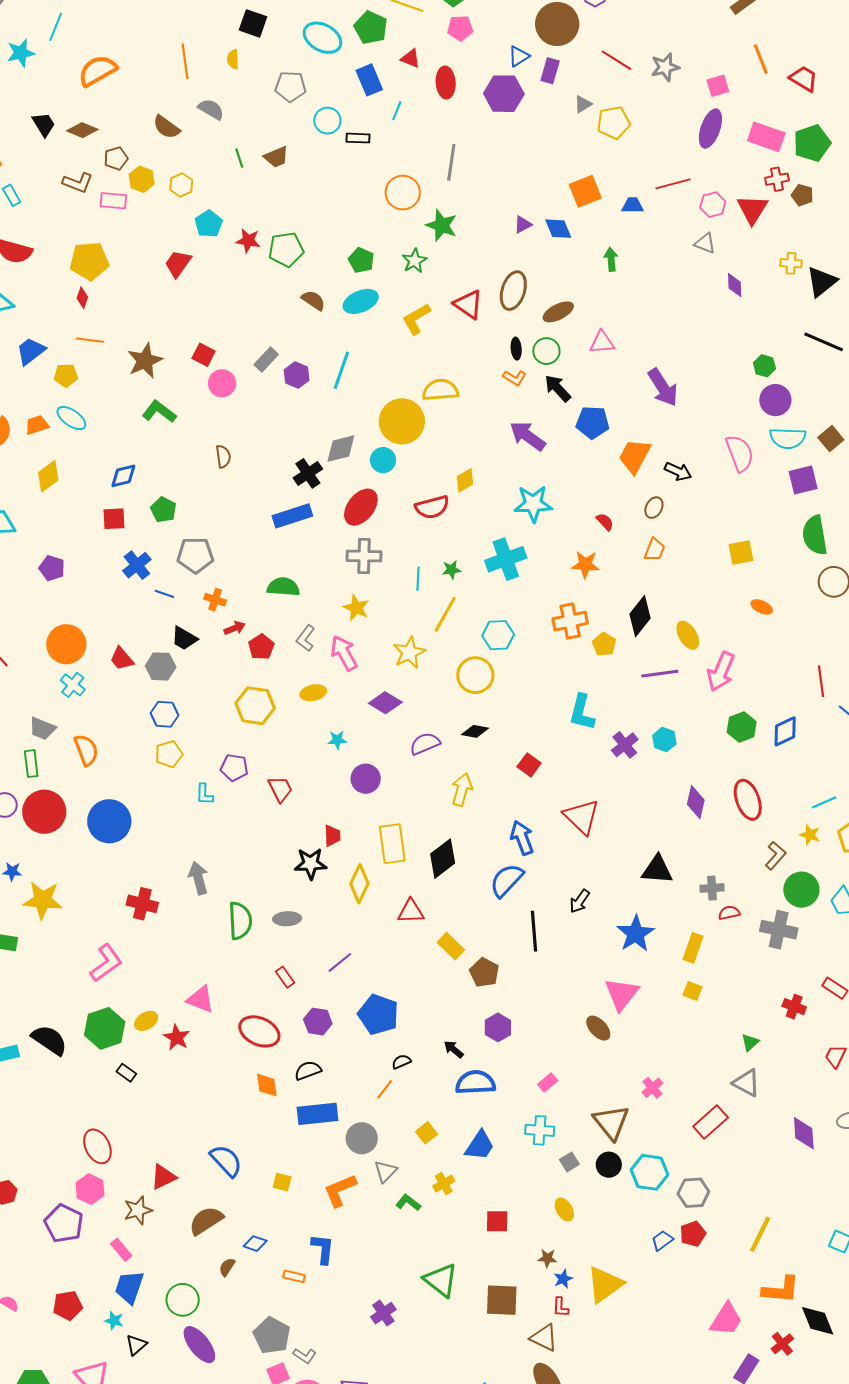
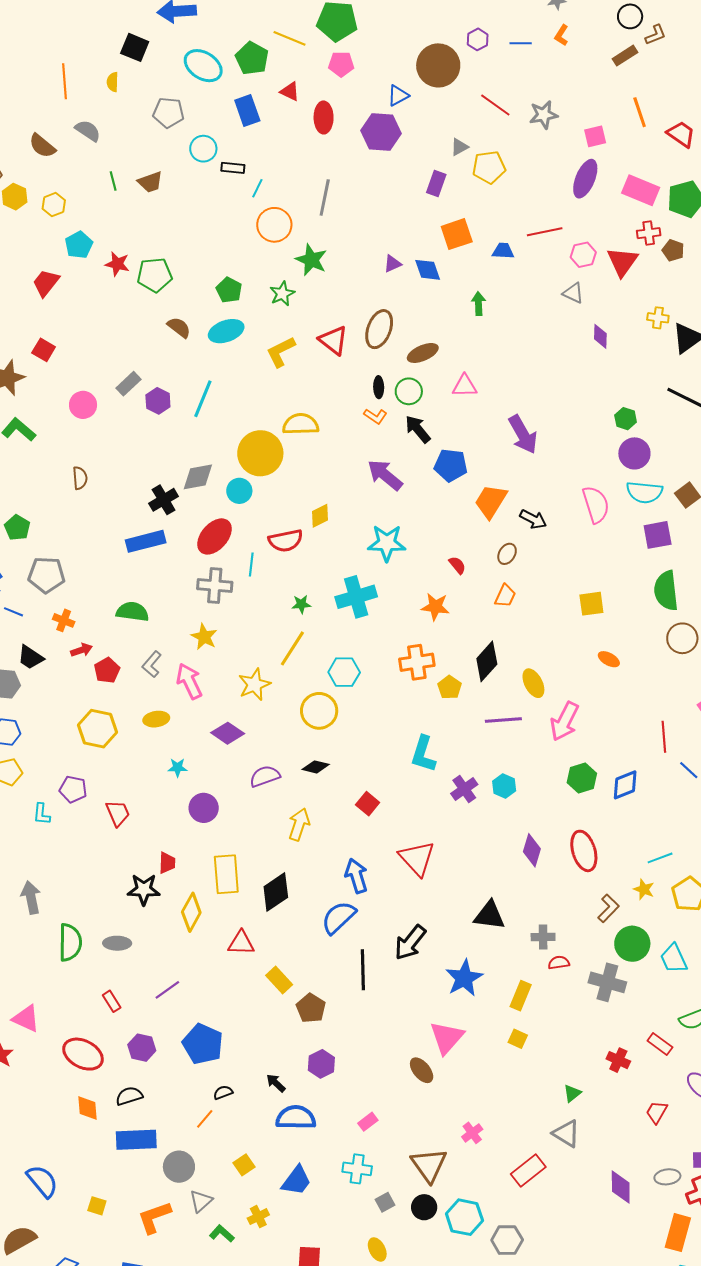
purple rectangle: (550, 71) -> (436, 184), moved
cyan line: (397, 111) -> (257, 188), moved
red square: (204, 355) -> (44, 350), moved
cyan line: (418, 579) -> (251, 565), moved
black arrow: (580, 901) -> (410, 943), size x1.5

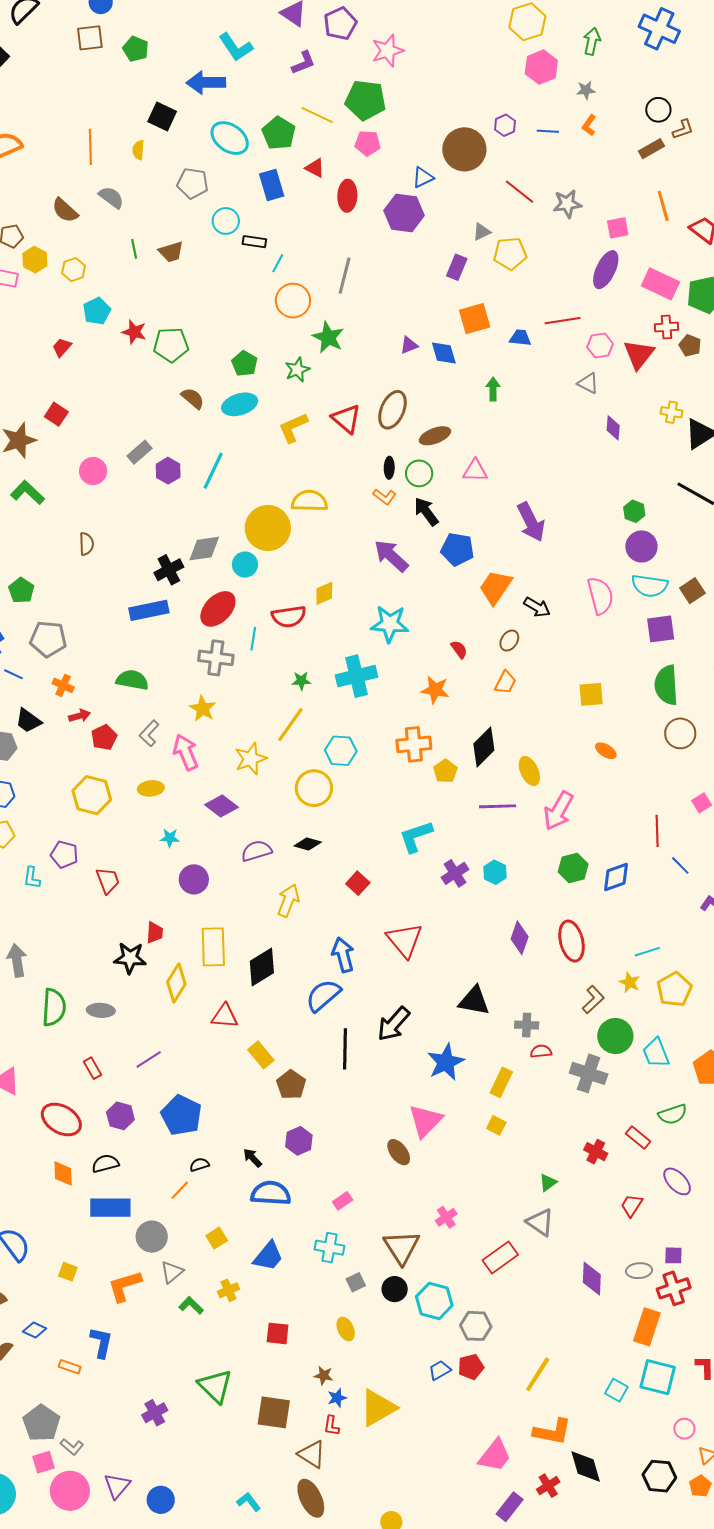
red trapezoid: (46, 283) -> (62, 347), size x0.7
cyan L-shape: (423, 754) -> (416, 836), turned 51

